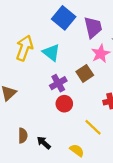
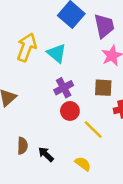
brown square: (85, 73) -> (103, 88), moved, turned 35
yellow line: (93, 127) -> (93, 129), moved

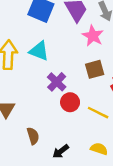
brown semicircle: (22, 146) -> (33, 136), moved
black arrow: (46, 154) -> (61, 151), turned -63

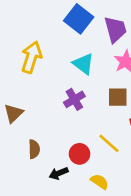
cyan triangle: (39, 51) -> (83, 64), moved
red circle: (70, 102) -> (80, 154), moved

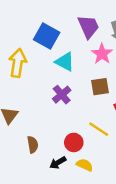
blue square: (79, 19) -> (47, 36), moved
yellow semicircle: (100, 182) -> (85, 165), moved

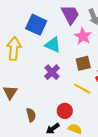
yellow line: (99, 129) -> (82, 89), moved

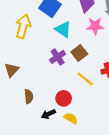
pink star: (83, 36) -> (95, 26), turned 30
brown square: (83, 63) -> (79, 53), moved, turned -35

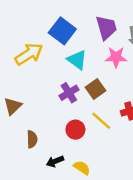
yellow arrow: (23, 26) -> (29, 54), turned 40
red circle: (64, 98) -> (75, 130), moved

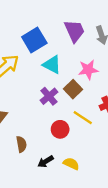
blue square: (62, 31) -> (34, 40), turned 30
pink star: (116, 57) -> (88, 70), moved

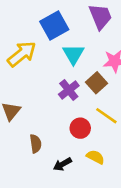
cyan triangle: (52, 65) -> (73, 54), turned 30
yellow semicircle: (71, 164) -> (95, 157), moved

